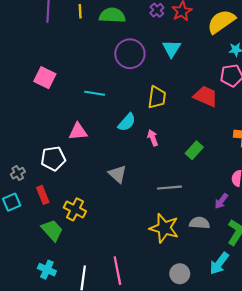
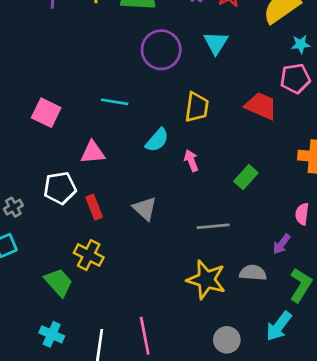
pink square: (45, 78) -> (46, 113), moved
red rectangle: (43, 195) -> (94, 207), moved

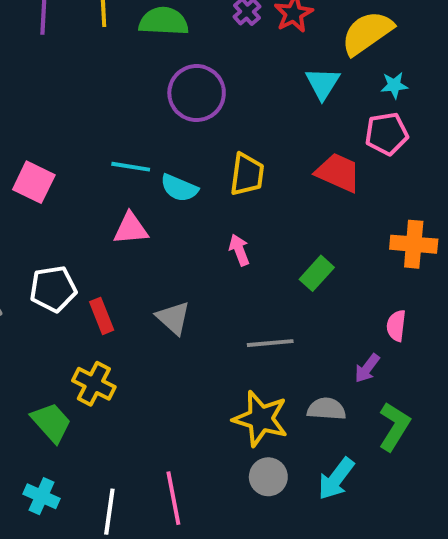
cyan triangle: (216, 43) -> (323, 83), moved
cyan semicircle: (157, 140) -> (179, 188), moved, turned 72
pink triangle: (93, 152) -> (131, 229), moved
cyan arrow: (279, 326) -> (336, 479), moved
gray circle: (227, 340) -> (268, 477), moved

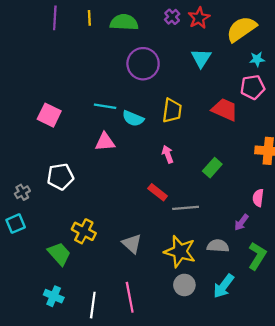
cyan triangle: (323, 83) -> (201, 58), moved
red rectangle: (102, 316) -> (158, 192), moved, turned -30
gray triangle: (173, 318) -> (132, 244), moved

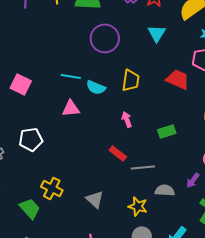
green rectangle: (212, 168) -> (167, 131), turned 30
gray semicircle: (218, 246) -> (165, 190), moved
yellow star: (180, 251) -> (138, 206), size x0.7

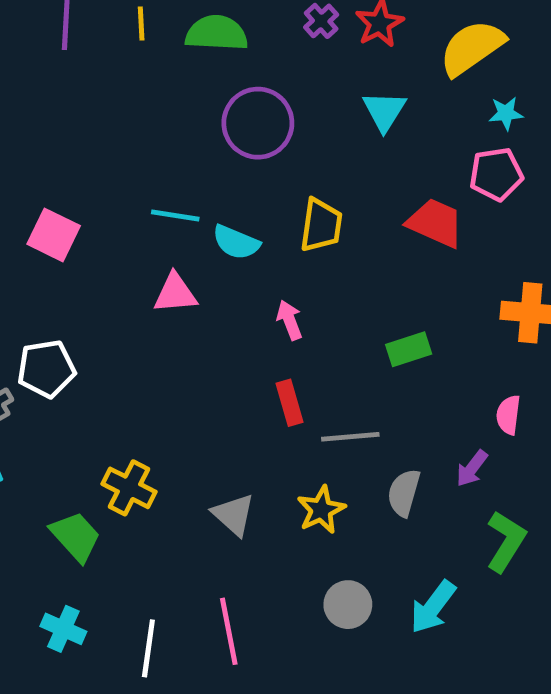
pink arrow: (127, 119) -> (290, 320), moved
white pentagon: (31, 139) -> (46, 369), moved
red rectangle: (118, 153) -> (290, 403), turned 36
gray semicircle: (165, 190) -> (404, 493), turned -78
yellow star: (138, 206) -> (321, 510), moved, turned 30

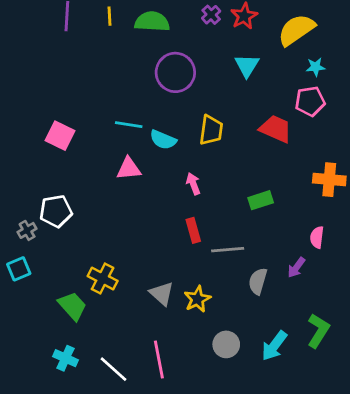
yellow star: (321, 510) -> (197, 299), moved
green L-shape: (506, 541) -> (318, 331), moved
white line: (148, 648) -> (114, 369), turned -56

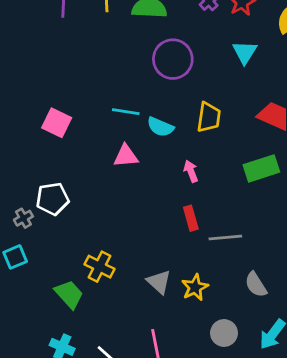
green rectangle: (261, 200) -> (261, 168), moved, size x1.4
gray semicircle: (258, 281) -> (256, 285), moved, turned -48

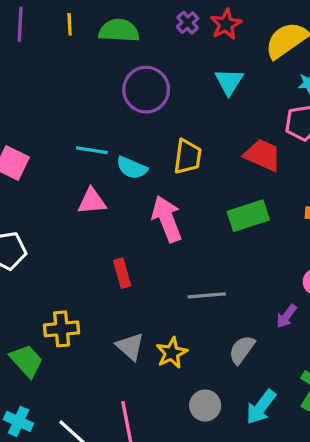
pink arrow: (191, 171) -> (167, 219), size x1.8
red rectangle: (191, 218) -> (122, 273), moved
yellow cross: (100, 267) -> (62, 329), turned -32
gray semicircle: (256, 285) -> (242, 350), turned 68

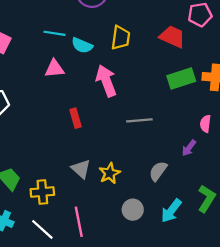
green rectangle: (248, 216) -> (181, 79), moved
gray line: (207, 295) -> (139, 120), moved
yellow cross: (62, 329) -> (42, 192), moved

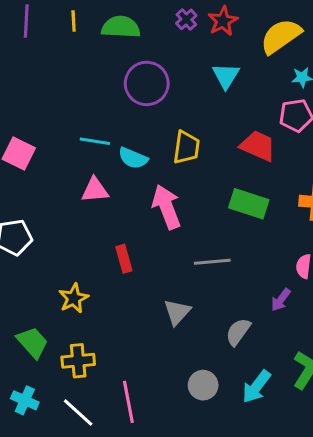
green rectangle: (181, 79) -> (249, 204), moved, turned 36
gray triangle: (81, 169) -> (177, 312), moved, turned 30
yellow star: (110, 173) -> (74, 298), moved

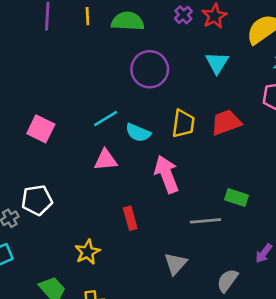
cyan line: (95, 141) -> (106, 118), turned -40
red trapezoid: (258, 146) -> (226, 122), moved, turned -44
green rectangle: (249, 204) -> (236, 198), moved, size x0.7

